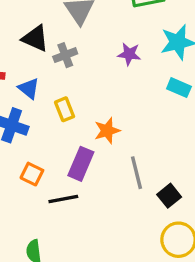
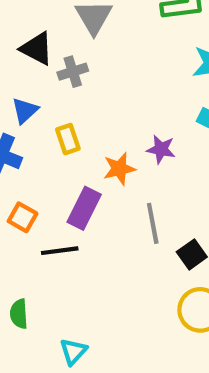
purple star: (129, 54) -> (161, 149), moved
blue triangle: (29, 88) -> (25, 110), turned 35

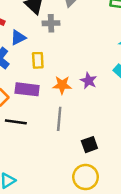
purple rectangle: (84, 208) -> (27, 89), moved, turned 55
gray line: (153, 223) -> (59, 119), moved

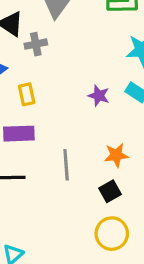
purple star: (89, 81) -> (99, 96), moved
orange star: (62, 85) -> (116, 155), moved

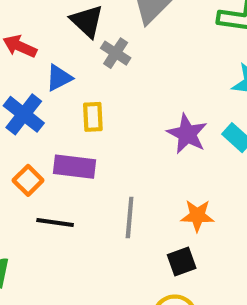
gray cross: (36, 44) -> (116, 53), turned 35
purple star: (99, 96) -> (187, 134), size x1.4

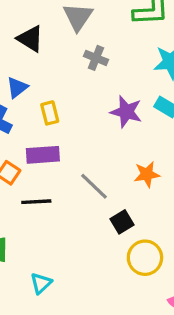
gray cross: (116, 53) -> (96, 58), moved
gray line: (130, 217) -> (94, 186), turned -40
black square: (182, 262) -> (122, 222), moved

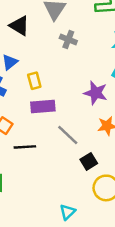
purple star: (126, 112) -> (96, 93), moved
purple rectangle: (43, 155) -> (43, 106), moved
cyan triangle: (41, 283) -> (68, 212), moved

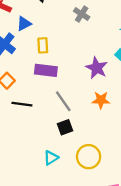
black square: (89, 161) -> (65, 127), moved
cyan triangle: (68, 212) -> (51, 158), moved

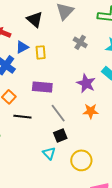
gray cross: (82, 14) -> (80, 42), moved
yellow rectangle: (43, 45) -> (41, 52), moved
cyan triangle: (51, 158) -> (49, 153), moved, turned -40

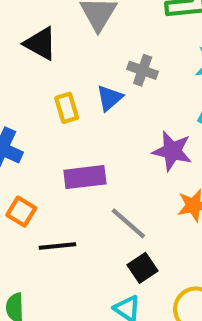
blue triangle: (22, 47) -> (110, 98), moved

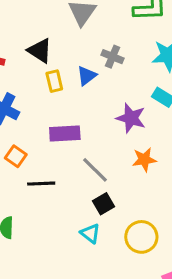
black triangle: (40, 44) -> (40, 51), moved

